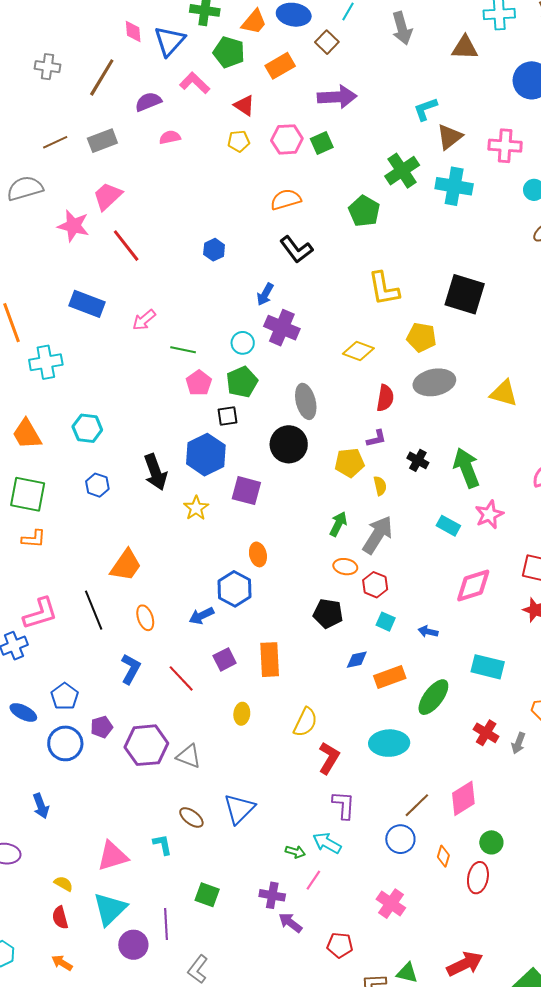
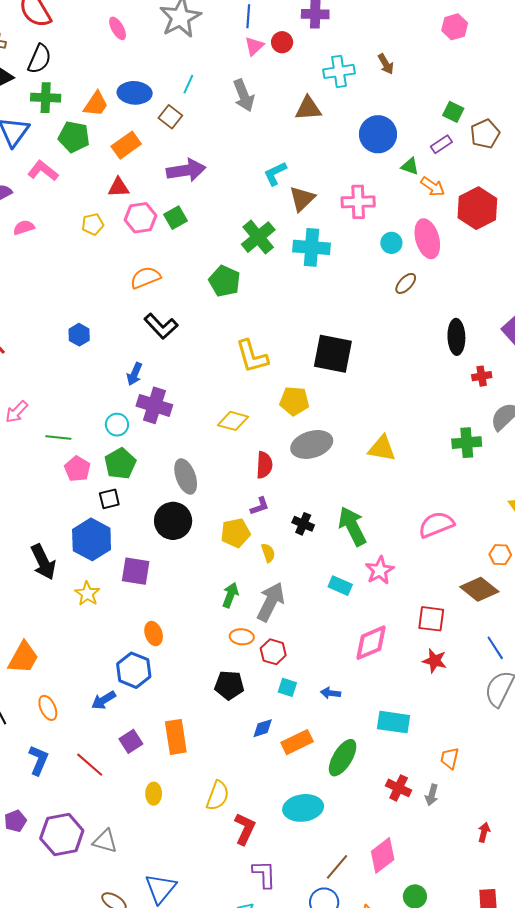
red triangle: (244, 105) -> (119, 187), moved, turned -30

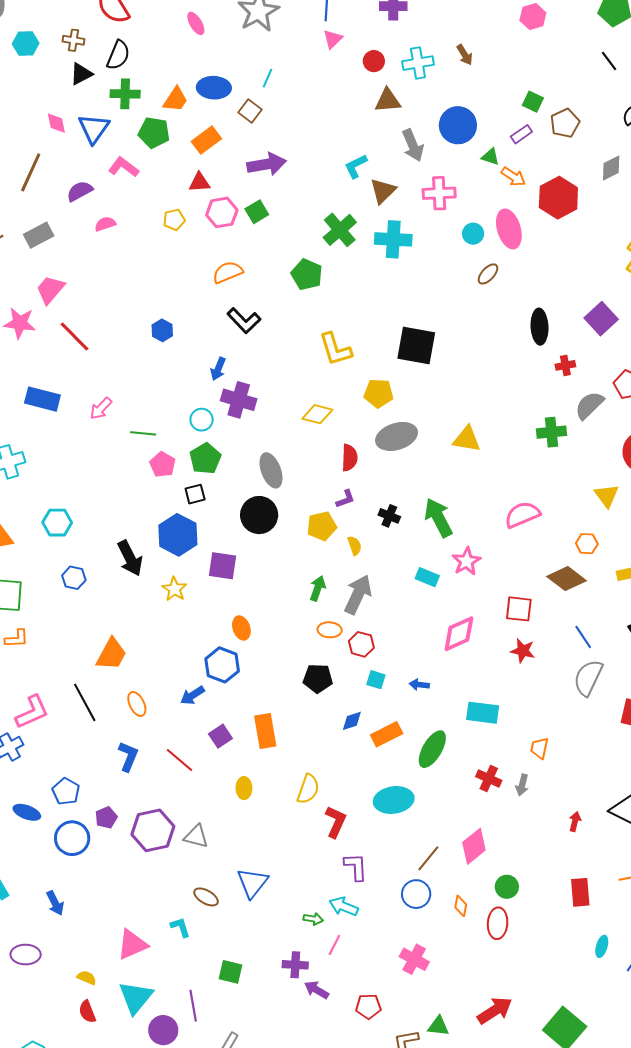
red circle: (282, 42) -> (374, 61), moved
gray arrow: (244, 95) -> (413, 145), moved

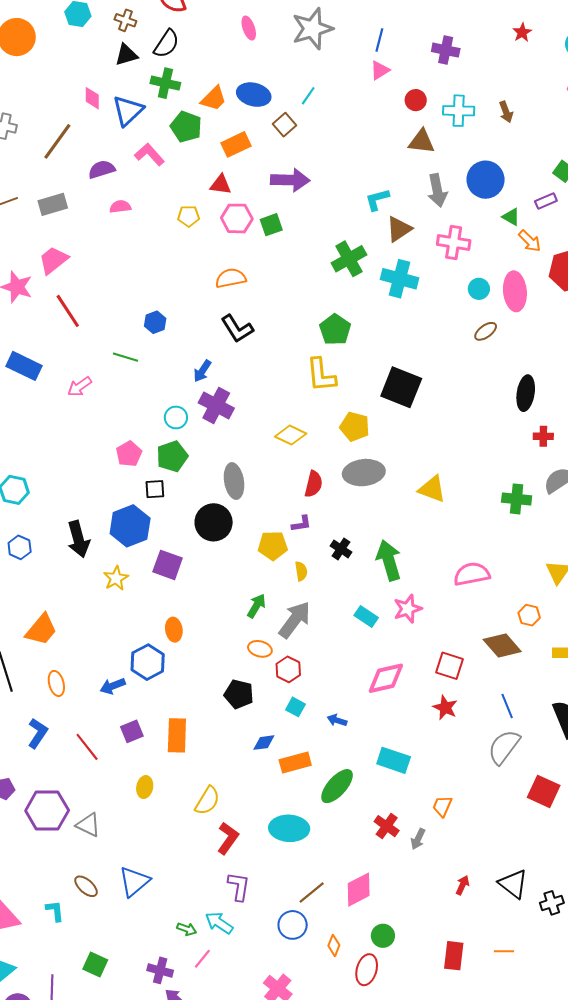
green pentagon: (307, 275) -> (335, 330), moved
green line: (143, 433) -> (126, 357), moved

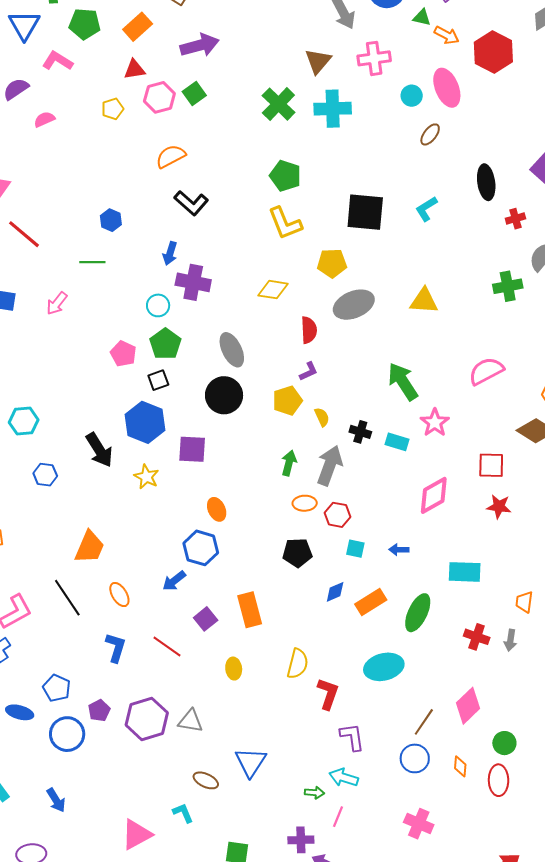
cyan L-shape: (377, 199) -> (426, 209), moved
black cross: (341, 549) -> (360, 432), moved

